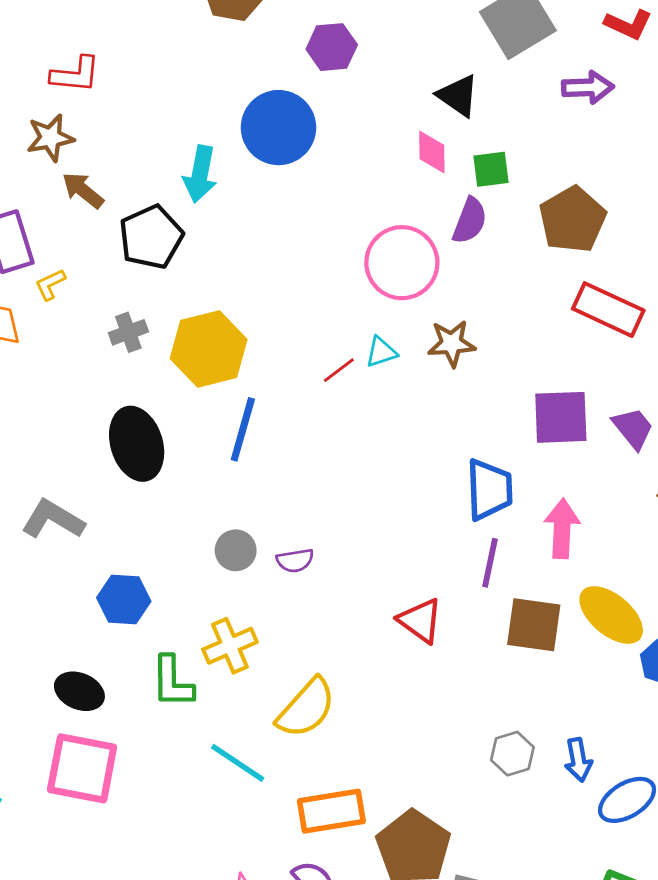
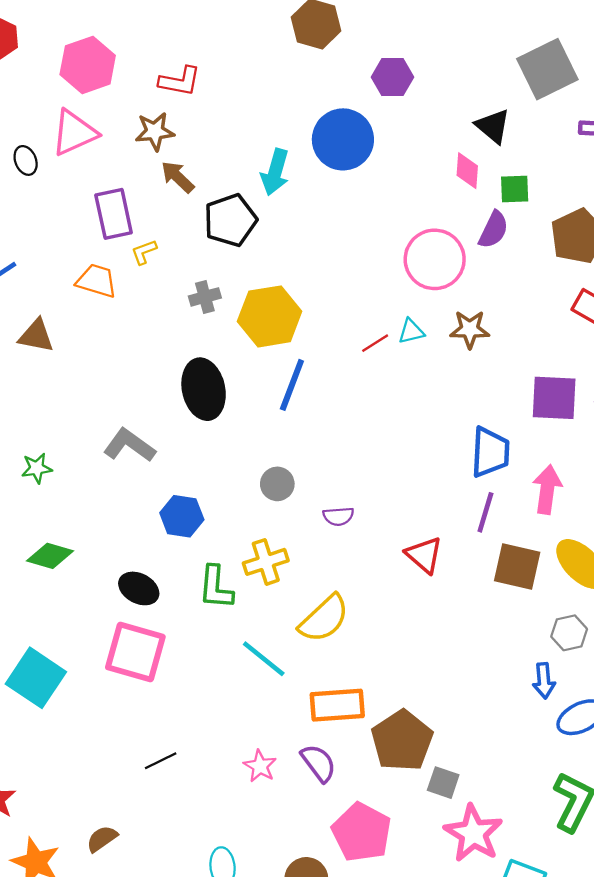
purple semicircle: (295, 560) -> (338, 516), moved
gray hexagon: (512, 754) -> (569, 633), moved

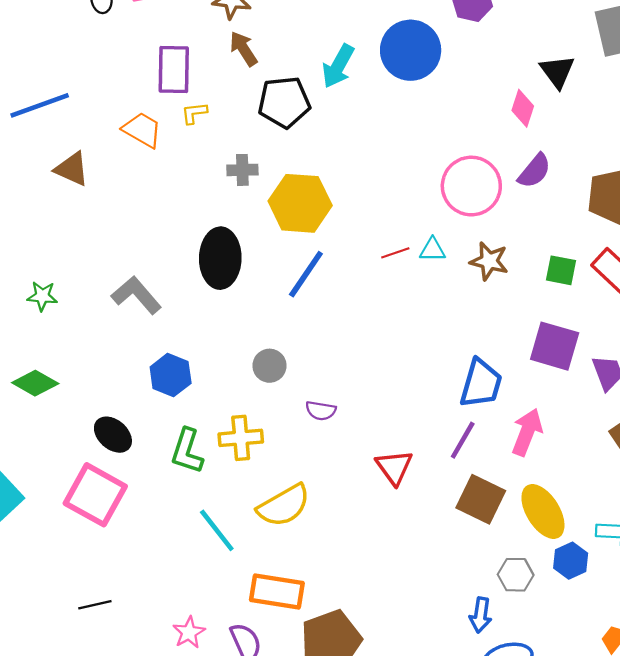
green square: (515, 189) -> (561, 270), moved

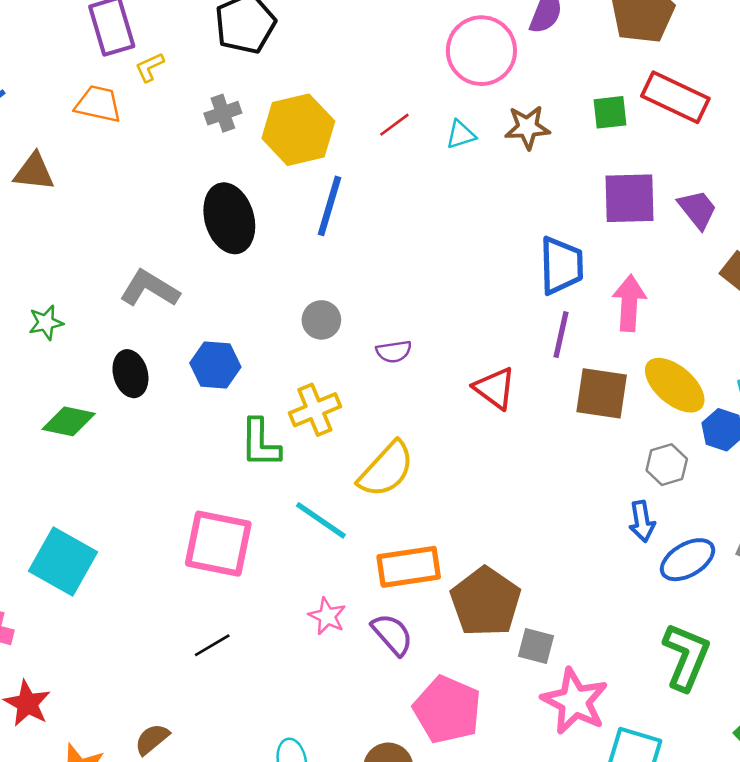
red line: (395, 253) -> (394, 125), moved
black ellipse: (113, 435) -> (130, 374), moved, turned 51
pink square: (95, 495) -> (218, 544), moved
pink star: (189, 632) -> (327, 616), moved

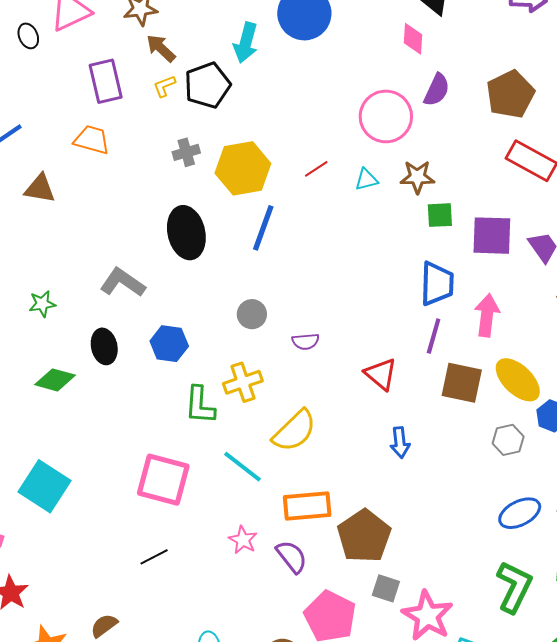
yellow L-shape: (150, 67) -> (164, 86), moved
green square: (610, 112) -> (440, 215), moved
blue arrow: (642, 521) -> (400, 443), moved
gray square: (536, 646) -> (386, 588), moved

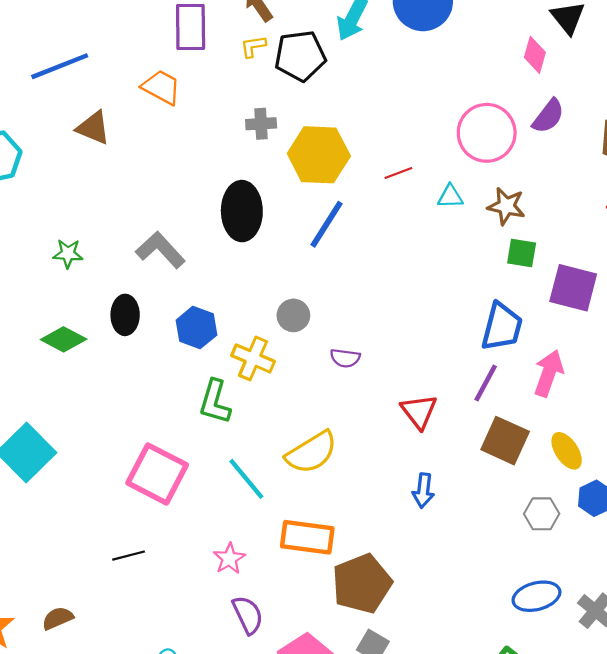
yellow ellipse: (518, 380) -> (567, 451), size x0.7
yellow cross: (243, 382) -> (253, 358), moved, turned 30
purple semicircle: (292, 557) -> (248, 615), moved

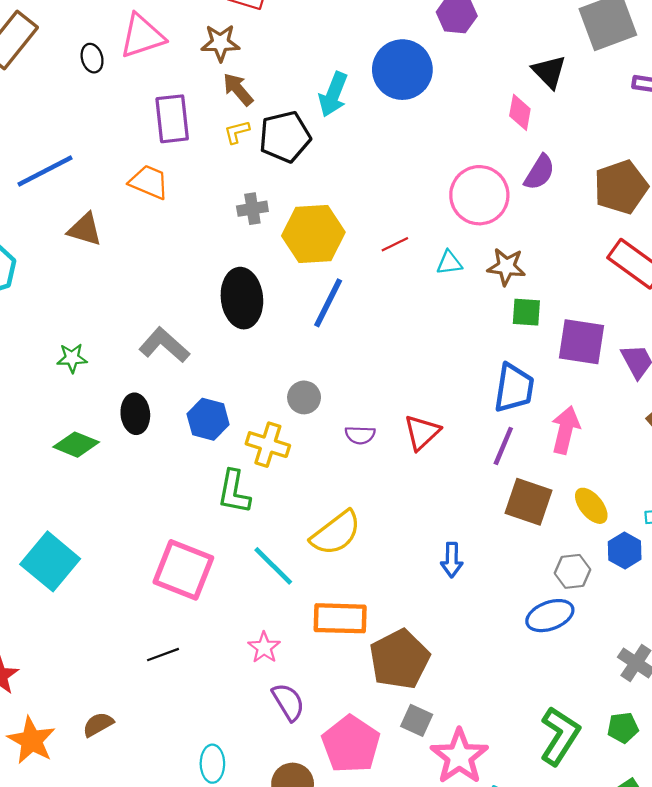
red triangle: (419, 411) -> (422, 432), moved, turned 30
blue ellipse: (536, 596) -> (550, 616), moved

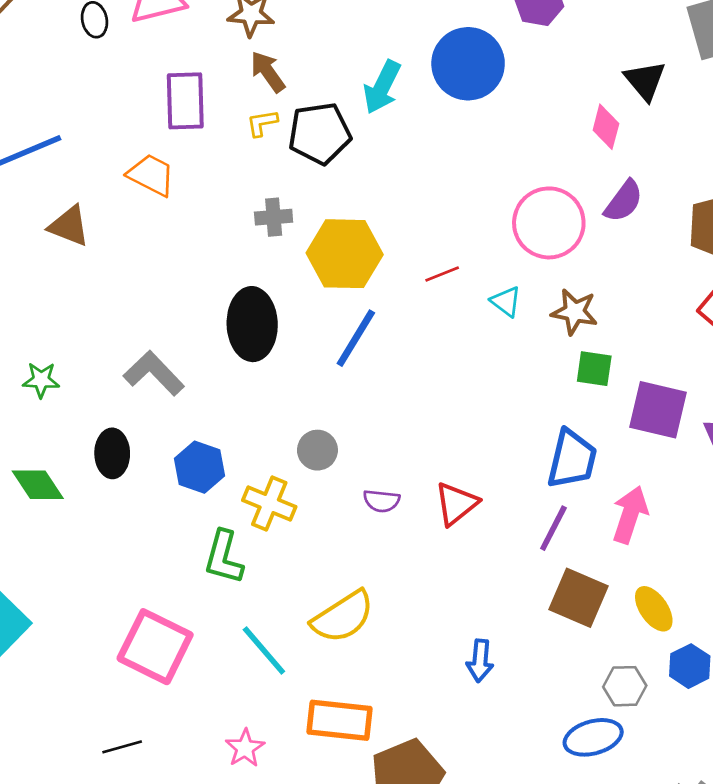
cyan triangle: (449, 263) -> (506, 302), turned 40
green diamond: (76, 445) -> (38, 485), turned 30

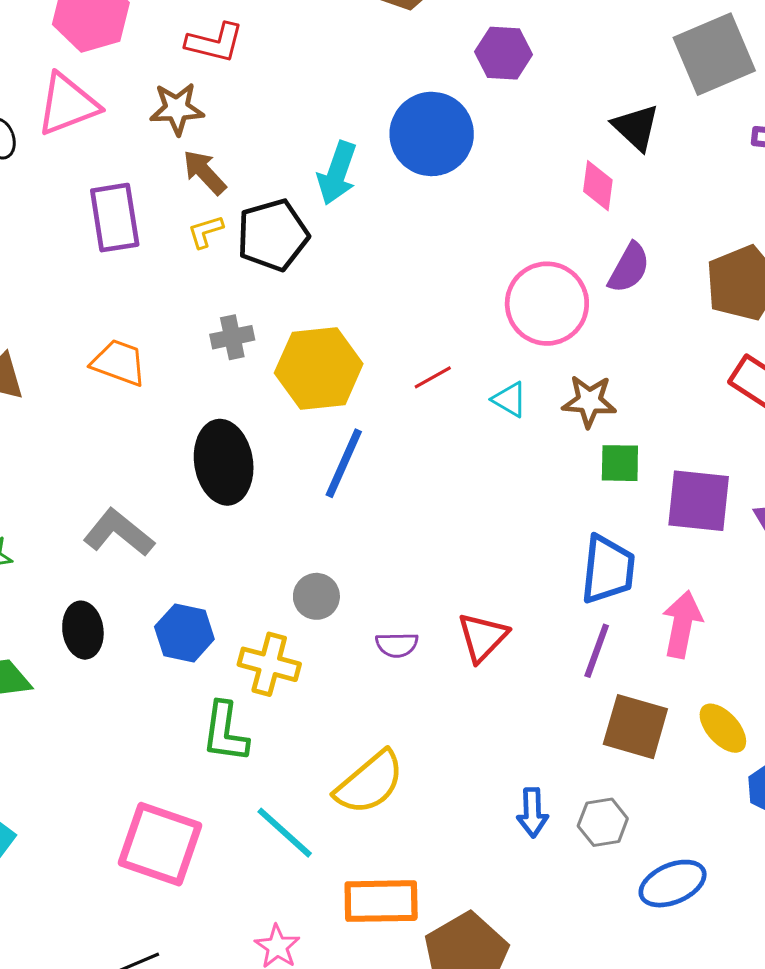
orange trapezoid: (151, 175) -> (119, 363), moved
gray hexagon: (625, 686) -> (603, 822), moved

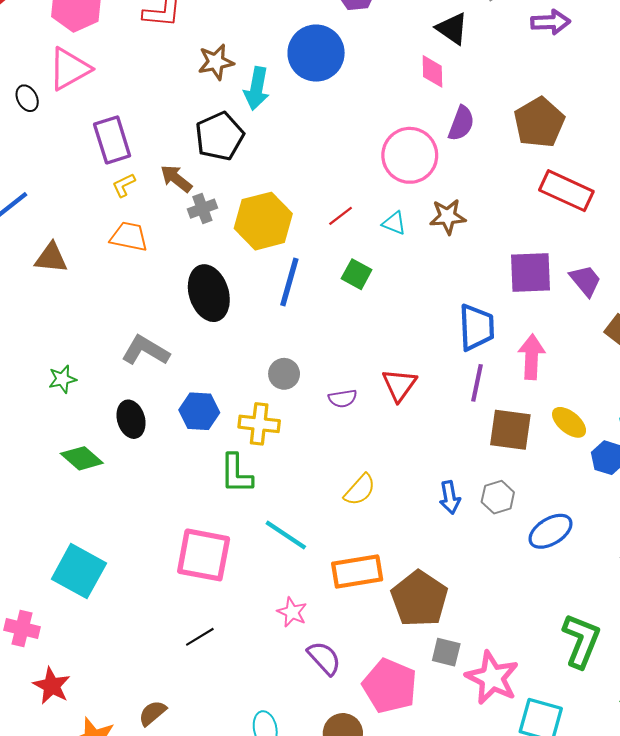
brown star: (177, 109) -> (216, 62), moved
brown arrow: (204, 172) -> (176, 179), moved
yellow L-shape: (205, 232) -> (124, 185), moved
green square: (620, 463) -> (357, 274), moved, turned 36
yellow semicircle: (370, 783) -> (360, 490), moved, size x0.7

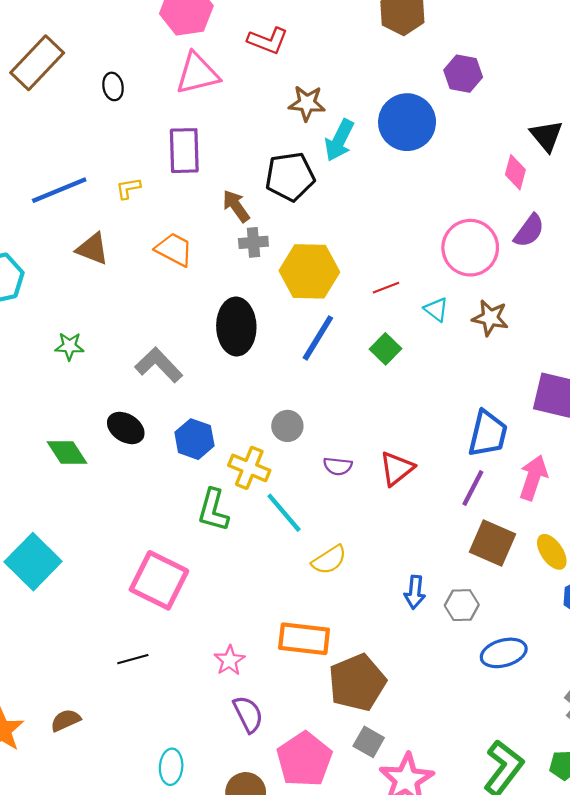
pink triangle: (69, 69) -> (197, 73), moved
yellow L-shape: (124, 185) -> (128, 188), moved
green star: (62, 379) -> (69, 346), moved
black ellipse: (131, 419) -> (126, 428), turned -57
cyan line: (286, 535) -> (284, 513), moved

